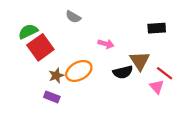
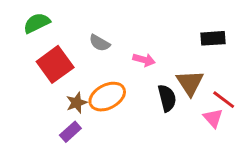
gray semicircle: (73, 17) -> (100, 43), moved
green semicircle: (28, 31) -> (37, 23), moved
black semicircle: (123, 72) -> (167, 98), turned -90
purple rectangle: (52, 97) -> (70, 132), turned -63

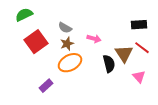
red line: (224, 100) -> (142, 48), moved
brown star: (77, 103) -> (67, 44), moved

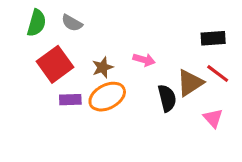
green semicircle: (24, 15) -> (37, 23), turned 132
gray semicircle: (65, 28) -> (72, 23), moved
brown triangle: (124, 54) -> (190, 83), turned 30
purple rectangle: (46, 86) -> (70, 100), moved, turned 40

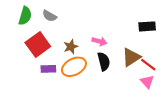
red line: (218, 74) -> (148, 65), moved
black semicircle: (167, 98) -> (104, 61), moved

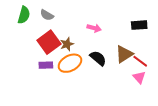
pink arrow: (99, 41) -> (94, 28), moved
red square: (38, 44) -> (49, 42), moved
black semicircle: (104, 61) -> (98, 58), turned -36

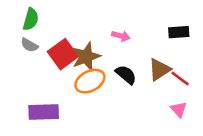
gray semicircle: (47, 15) -> (29, 45), moved
brown star: (67, 44) -> (86, 57), size x1.6
purple rectangle: (46, 65) -> (44, 112), moved, size x1.6
pink triangle: (139, 77) -> (179, 109), moved

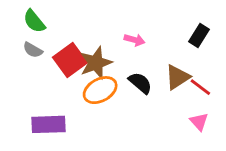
green semicircle: (31, 19) -> (34, 21), turned 125
black rectangle: (179, 32) -> (199, 36), turned -54

